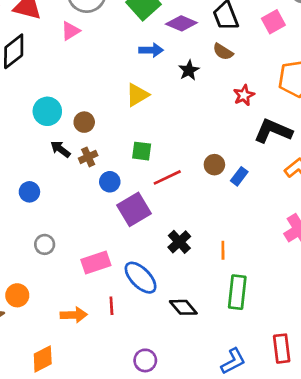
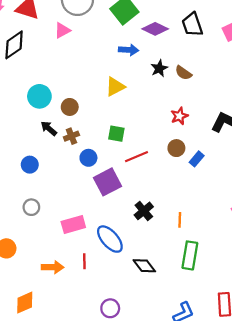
brown semicircle: (223, 52) -> (183, 73), moved
red star: (244, 95) -> (179, 116), moved
blue circle: (29, 192) -> (30, 165), moved

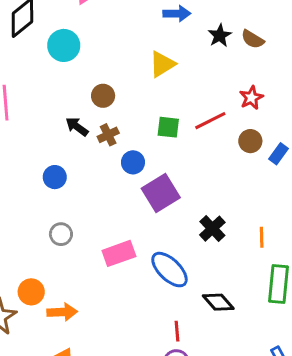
cyan circle: (39, 96) -> (64, 45), moved
red line: (137, 157) -> (210, 121), moved
red line: (84, 261) -> (177, 331), moved
orange arrow: (53, 267) -> (62, 312), moved

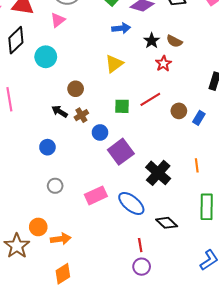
red star: (251, 98) -> (163, 64), moved
black cross: (212, 229) -> (158, 173), size x1.4
orange line: (262, 237) -> (197, 165), moved

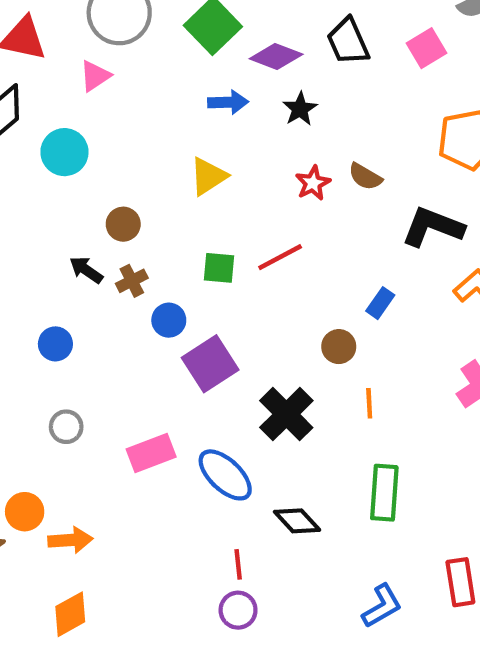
black star: (152, 41) -> (300, 109), moved
brown semicircle: (174, 41) -> (365, 177), moved
brown circle: (179, 111) -> (339, 347), moved

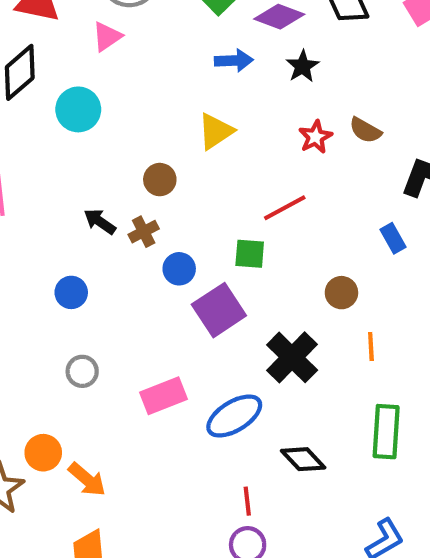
brown circle: (123, 224) -> (160, 180), moved
green square: (219, 268) -> (250, 254), moved
blue rectangle: (380, 303) -> (393, 238), moved, turned -64
blue ellipse: (225, 475) -> (234, 416), turned -74
orange arrow: (70, 540) -> (87, 479), turned 45

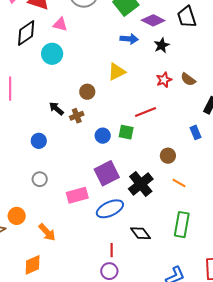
pink triangle: (107, 36) -> (60, 24), moved, turned 42
blue circle: (179, 269) -> (103, 136), moved
purple square: (219, 310) -> (107, 173), moved
orange line: (371, 346) -> (179, 183), turned -64
orange arrow: (87, 479) -> (47, 232), moved

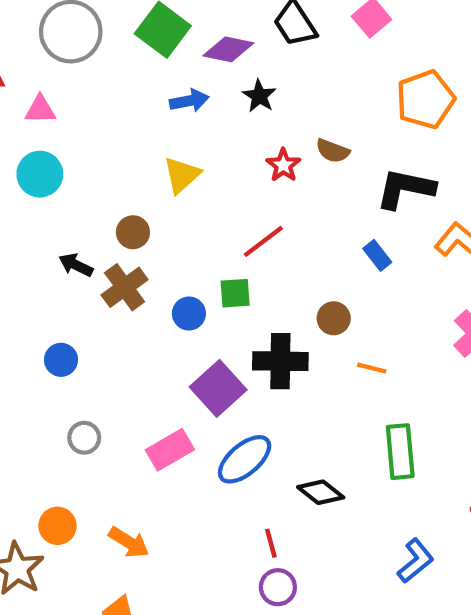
black arrow: (56, 109) -> (76, 265), moved
brown cross: (77, 116) -> (125, 287), size x1.5
black cross: (141, 184) -> (280, 361), moved, turned -35

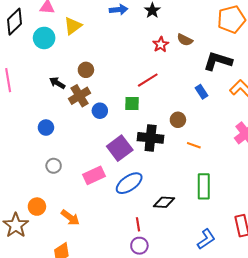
yellow triangle: (182, 175) -> (73, 26), moved
blue circle: (189, 314) -> (100, 111), moved
black diamond: (321, 492) -> (164, 202), turned -40

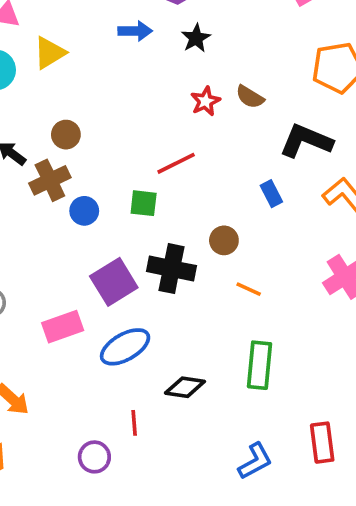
purple circle: (139, 246) -> (94, 457), moved

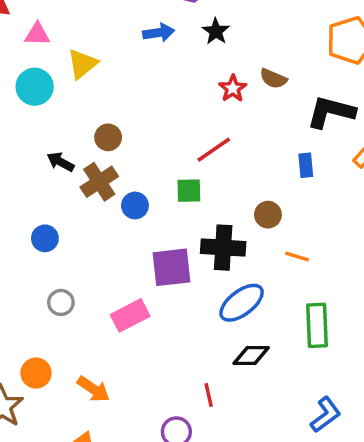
blue rectangle: (271, 194) -> (306, 165), turned 30
purple square: (114, 282) -> (172, 267), turned 33
blue ellipse: (125, 347) -> (242, 303), moved

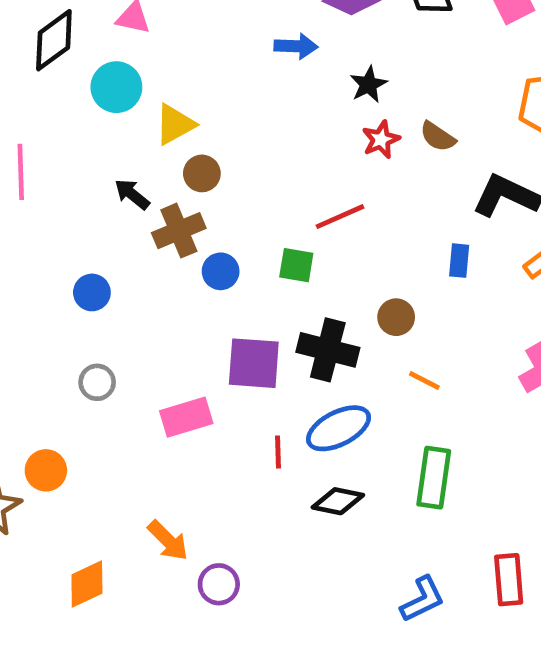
black star: (216, 31) -> (368, 84), moved
yellow triangle: (82, 64) -> (175, 124), moved
orange arrow: (93, 389) -> (168, 541), moved
red line: (209, 395) -> (278, 452), moved

